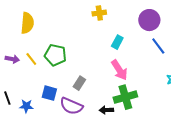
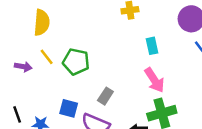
cyan rectangle: (117, 42) -> (152, 46), turned -40
yellow line: (31, 59) -> (47, 57), moved

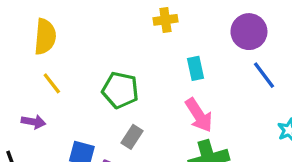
green pentagon: (76, 62) -> (120, 90), moved
purple arrow: (23, 67) -> (33, 122), moved

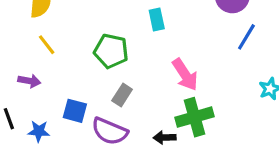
cyan rectangle: (196, 68) -> (157, 20), moved
blue line: (264, 75) -> (246, 37), turned 68

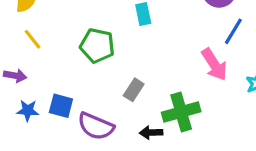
pink arrow: (185, 75) -> (214, 65), moved
gray rectangle: (122, 95) -> (134, 90), moved
blue star: (39, 131) -> (28, 110), moved

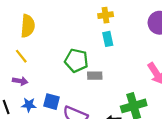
yellow line: (32, 39) -> (21, 56), moved
gray rectangle: (134, 90) -> (95, 76), moved, turned 56

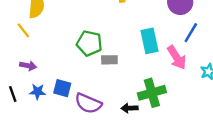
cyan rectangle: (108, 39) -> (150, 41), moved, size x1.5
yellow line: (21, 56) -> (23, 30), moved

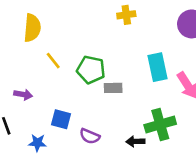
yellow line: (23, 30) -> (53, 61), moved
blue star: (37, 92) -> (37, 143), moved
purple semicircle: (88, 103) -> (90, 136), size x0.7

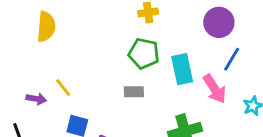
yellow line: (53, 61) -> (63, 87), moved
green pentagon: (91, 70) -> (144, 54), moved

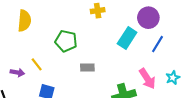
green pentagon: (144, 54) -> (66, 41), moved
cyan rectangle: (182, 69) -> (127, 38), moved, turned 45
pink arrow: (215, 89) -> (147, 79), moved

